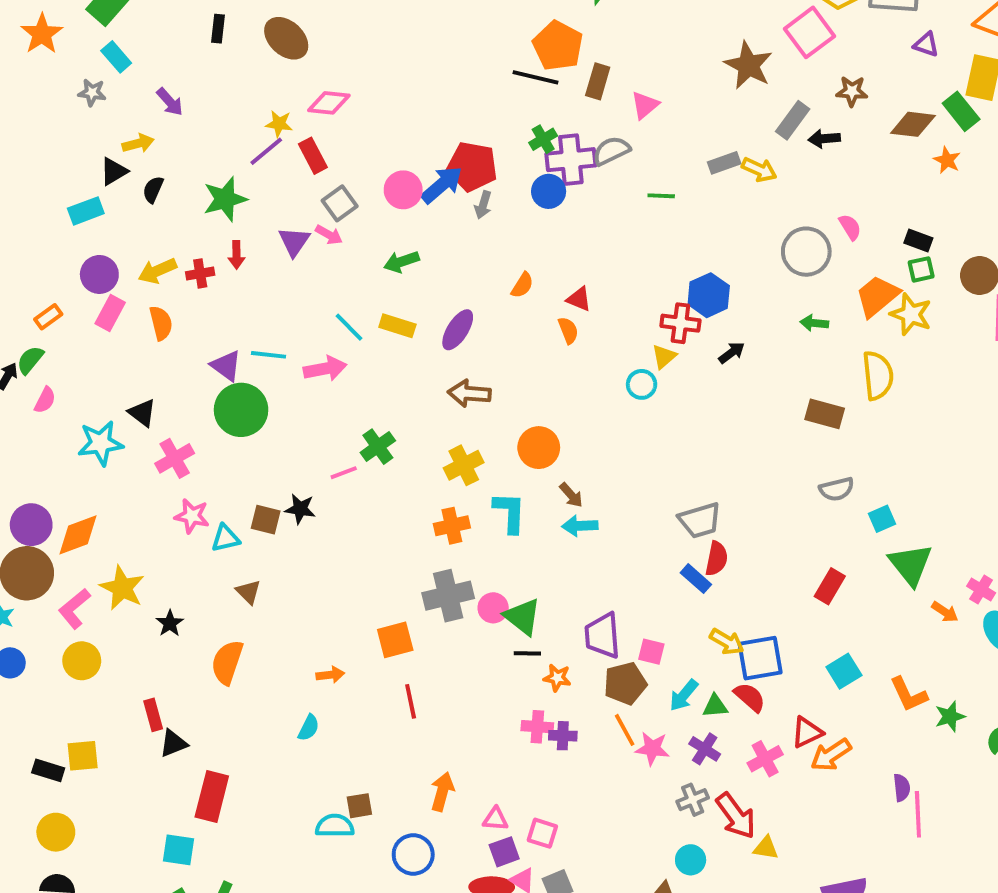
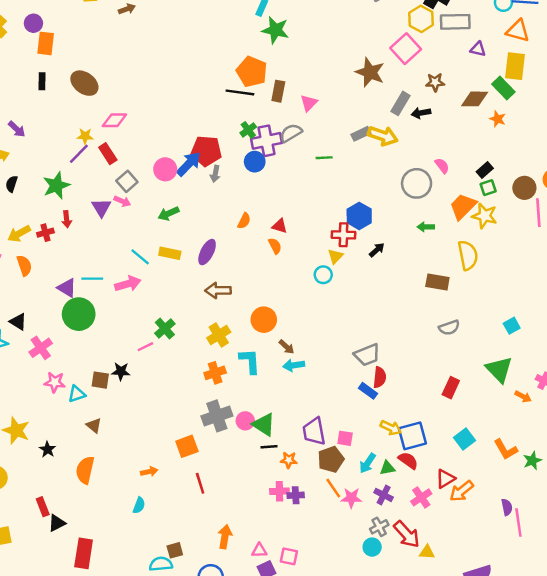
yellow arrow: (759, 170) -> (383, 136), size x1.4
black rectangle: (918, 240) -> (485, 170), turned -56
cyan square: (882, 519) -> (512, 326), moved
cyan circle: (691, 860) -> (372, 547), moved

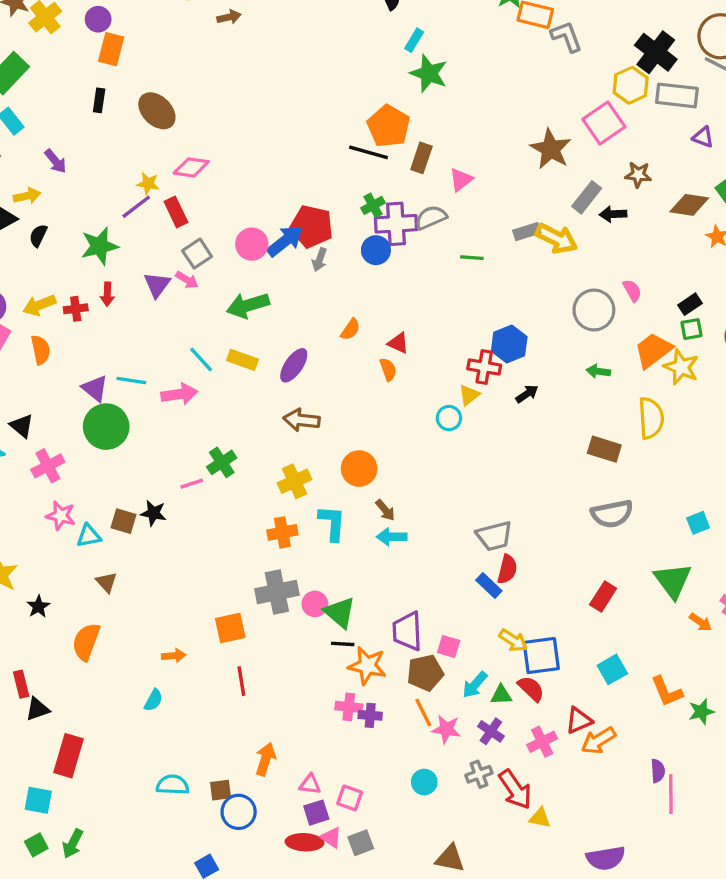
green arrow: (168, 214) -> (248, 305), size x1.4
gray semicircle: (449, 328) -> (612, 514), size x1.4
orange star: (289, 460) -> (367, 666), size x1.6
cyan circle: (372, 547) -> (424, 782), moved
brown square: (175, 550) -> (221, 790), moved

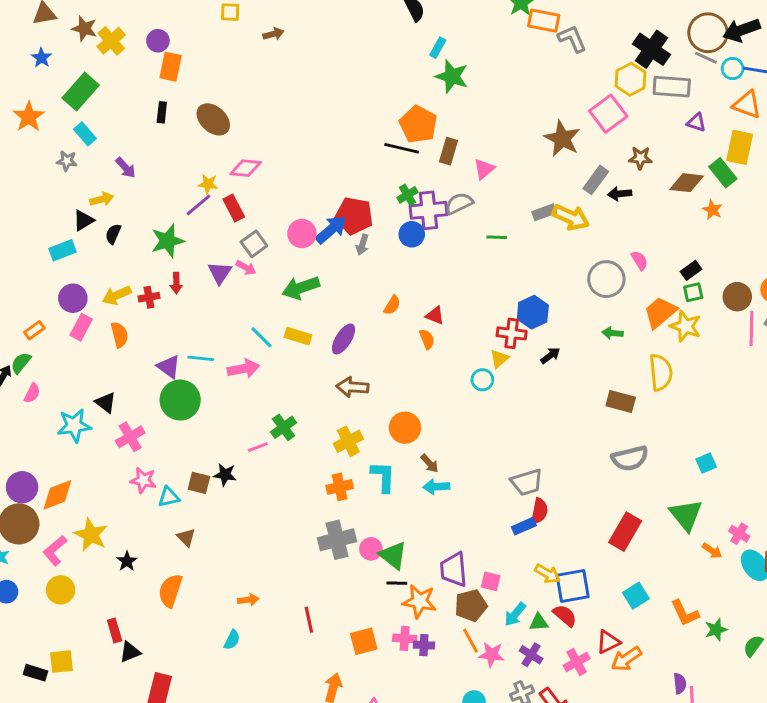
blue rectangle: (489, 586) -> (524, 526), turned -65
red rectangle: (603, 596) -> (625, 532), size x1.4
orange square: (230, 628) -> (364, 641), moved

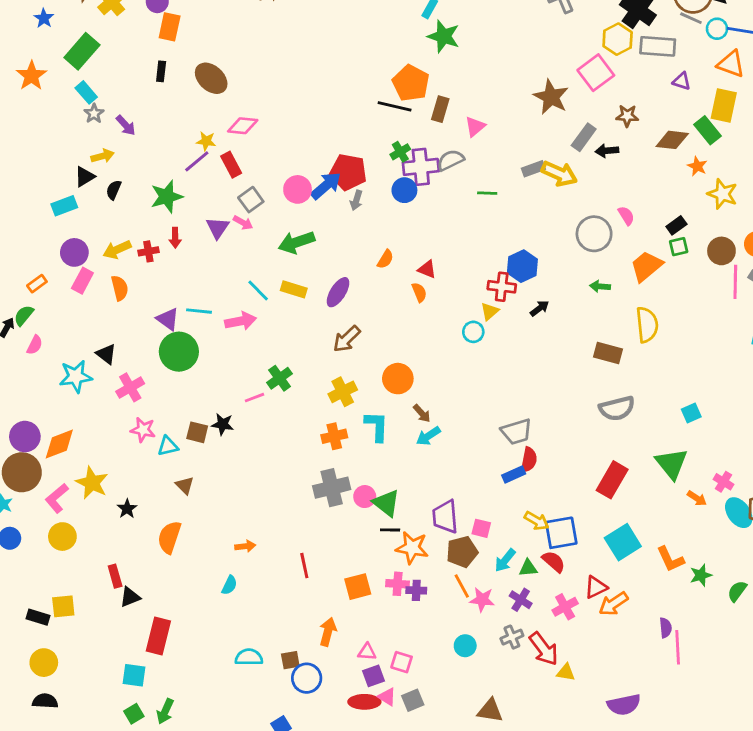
gray star: (67, 161) -> (94, 114), moved, turned 30
yellow star: (686, 326) -> (722, 194), moved
brown arrow: (352, 387) -> (347, 339), turned -48
cyan arrow: (436, 487) -> (428, 436), turned -30
cyan square: (636, 596) -> (623, 542), size x1.4

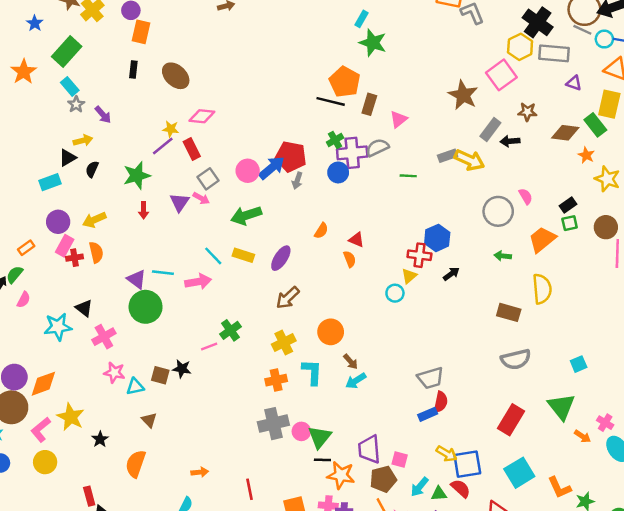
red cross: (148, 251) -> (75, 258), moved
green triangle: (386, 503) -> (320, 437), turned 30

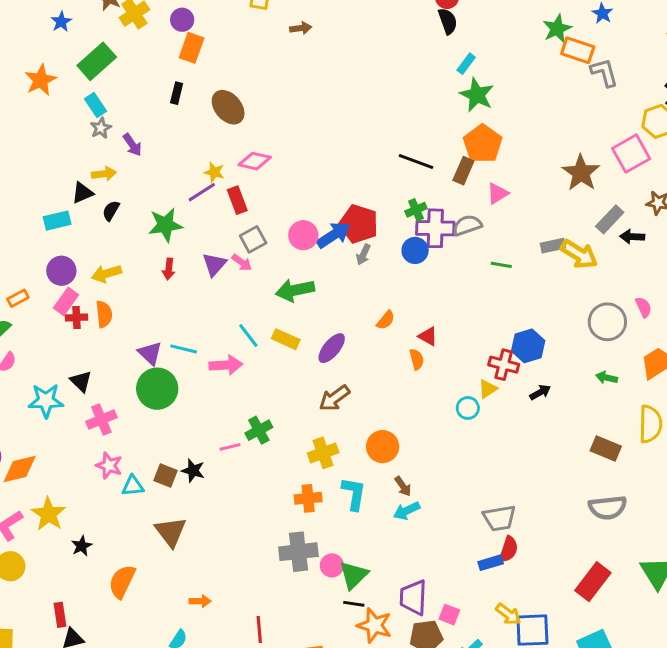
orange pentagon: (345, 82) -> (483, 144), moved
brown triangle: (149, 420) -> (171, 532), moved, size x1.6

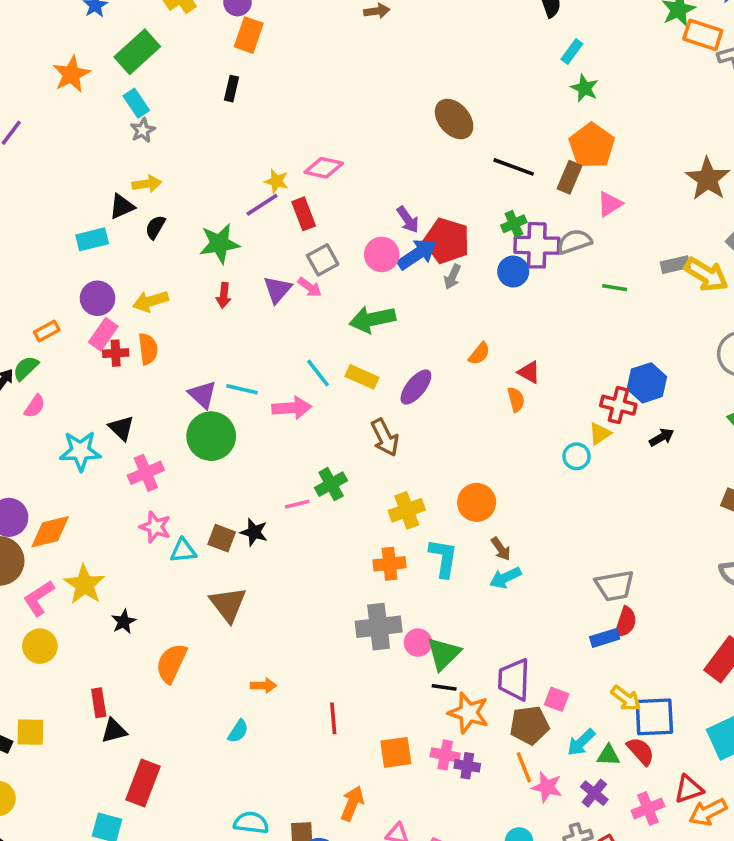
green star: (477, 95) -> (585, 88), size x0.7
brown ellipse: (228, 107) -> (454, 119), moved
purple arrow: (132, 145) -> (408, 220), moved
brown arrow: (334, 398) -> (385, 437), moved, turned -80

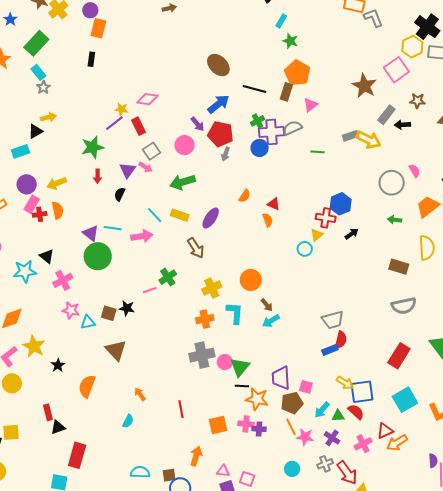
black semicircle: (155, 227) -> (120, 194), moved
blue arrow: (417, 254) -> (218, 104), moved
orange arrow: (263, 686) -> (140, 394), turned -120

